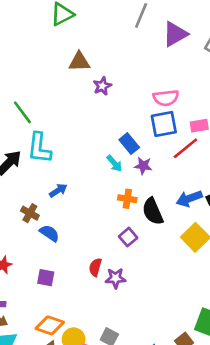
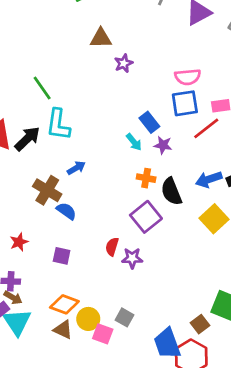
brown cross: (30, 213) -> (47, 190), size x1.5
purple square: (128, 237) -> (146, 217), size x1.6

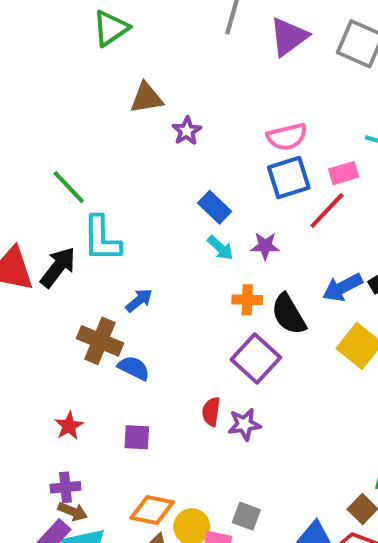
blue rectangle: (149, 122) -> (215, 207), moved

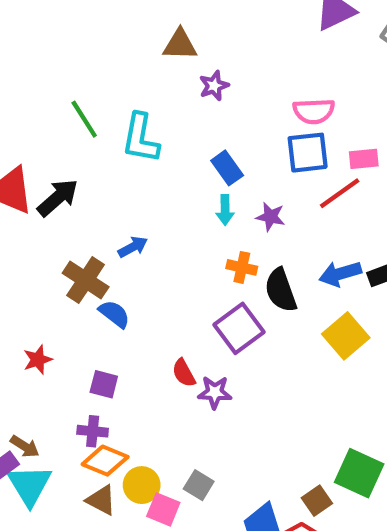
cyan L-shape: (102, 239) -> (141, 138), moved
cyan arrow: (220, 248) -> (225, 210), turned 36
red semicircle: (211, 412) -> (184, 373), turned -48
purple cross: (66, 487) -> (93, 431), moved

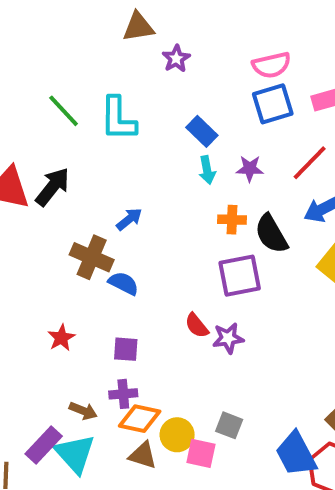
red line: (340, 193) -> (310, 163), moved
purple square: (239, 328) -> (240, 276), turned 36
brown arrow: (25, 446) -> (83, 411), moved

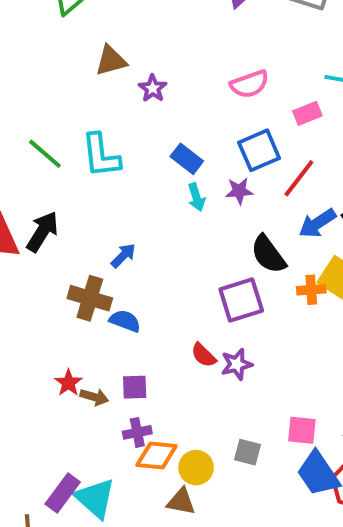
blue square: (273, 104) -> (259, 150), moved
orange cross: (232, 220) -> (311, 290), moved
brown arrow: (83, 411) -> (94, 397), moved
pink square: (201, 453) -> (302, 430), moved
brown triangle: (143, 455) -> (181, 502), moved

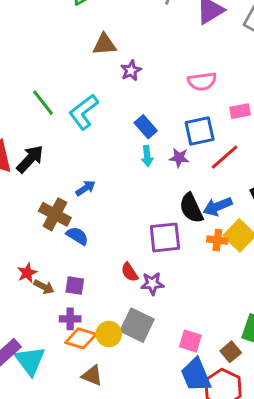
cyan L-shape: (101, 155) -> (84, 112), turned 48
blue arrow: (317, 223) -> (218, 206), moved
gray square: (247, 452) -> (137, 325), moved, size x1.6
yellow circle: (196, 468) -> (109, 334), moved

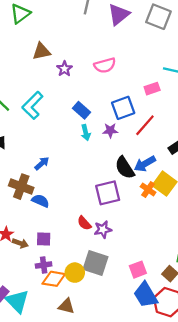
pink semicircle: (202, 81) -> (105, 65), moved
orange cross: (217, 240) -> (148, 190), turned 35
pink square: (190, 341) -> (138, 270), turned -30

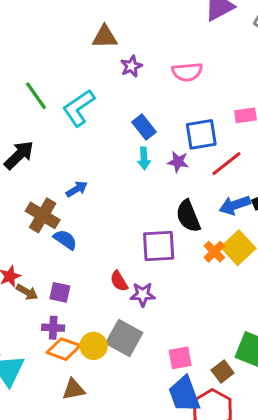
blue arrow: (145, 164) -> (235, 205), moved
brown triangle: (66, 306) -> (74, 389), turned -36

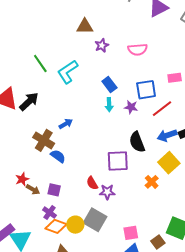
orange cross: (214, 252) -> (152, 182), moved
purple cross: (53, 328) -> (50, 213), turned 32

